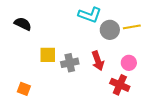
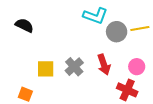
yellow square: (48, 55) -> (46, 69), moved
gray cross: (70, 63) -> (74, 67), turned -30

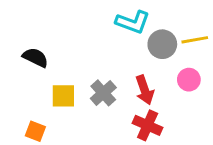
black semicircle: (24, 25) -> (35, 57), moved
pink circle: (137, 67) -> (189, 80), moved
red cross: (127, 90) -> (148, 125), moved

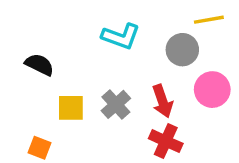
cyan L-shape: (133, 22) -> (121, 36), moved
yellow line: (195, 40) -> (209, 20), moved
pink circle: (189, 80) -> (212, 90), size x1.4

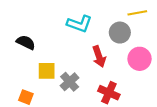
red arrow: (162, 101) -> (99, 57), moved
gray cross: (116, 104) -> (70, 82), moved

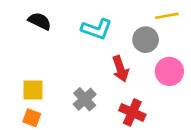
black semicircle: (26, 42) -> (40, 21), moved
yellow square: (47, 71) -> (33, 90), moved

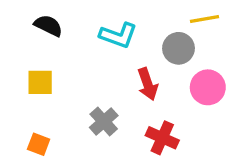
yellow square: (33, 90) -> (40, 82), moved

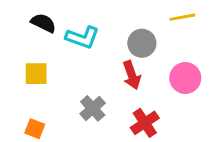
cyan L-shape: (118, 35) -> (83, 37), moved
gray circle: (179, 48) -> (142, 43), moved
red cross: (162, 138) -> (145, 123), turned 32

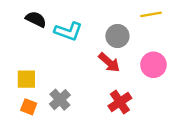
yellow square: (36, 74) -> (26, 79), moved
red arrow: (132, 75) -> (109, 62), turned -30
gray cross: (93, 108) -> (60, 100), moved

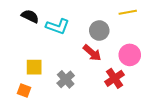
yellow square: (26, 79) -> (34, 67), moved
gray cross: (60, 100) -> (66, 79), moved
red cross: (120, 102) -> (114, 78), moved

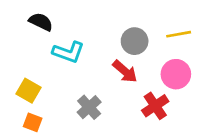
yellow line: (128, 12) -> (179, 34), moved
cyan L-shape: (58, 26) -> (68, 52), moved
yellow square: (34, 67) -> (28, 91), moved, turned 30

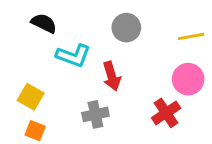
gray circle: (135, 41) -> (126, 28), moved
red arrow: (125, 71) -> (112, 76), moved, turned 32
gray cross: (89, 107) -> (95, 114), turned 30

